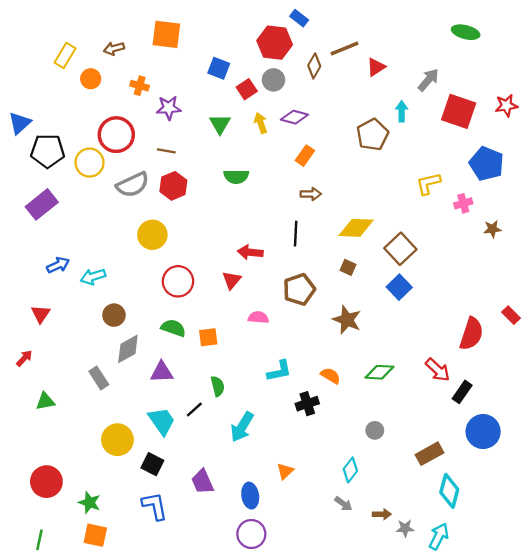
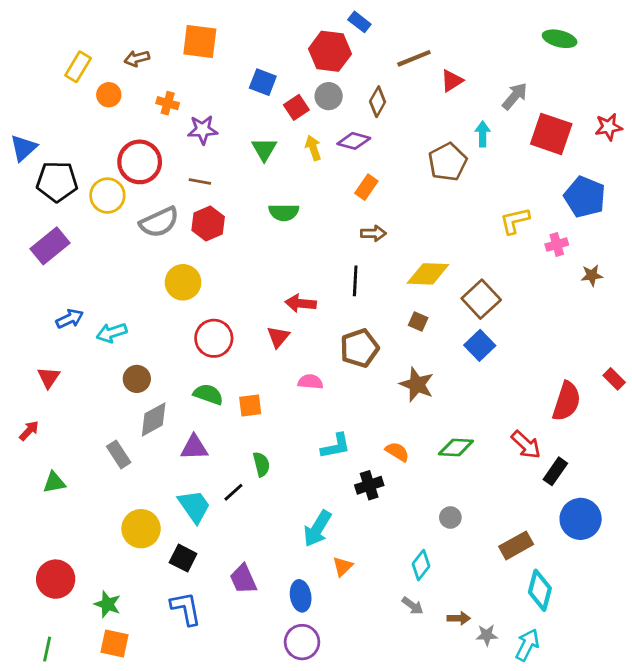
brown diamond: (314, 66) -> (378, 102), moved
cyan arrow: (242, 427) -> (317, 529), moved

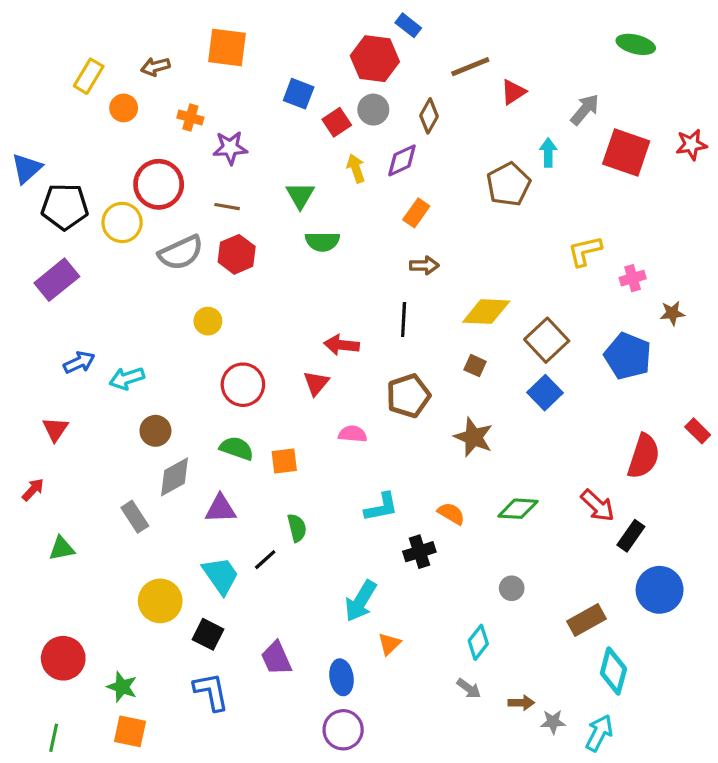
purple diamond: (354, 141) -> (402, 160), turned -40
green triangle: (264, 149) -> (300, 195), moved
blue pentagon: (585, 197) -> (628, 356), moved
yellow circle: (183, 282) -> (208, 321), size x0.7

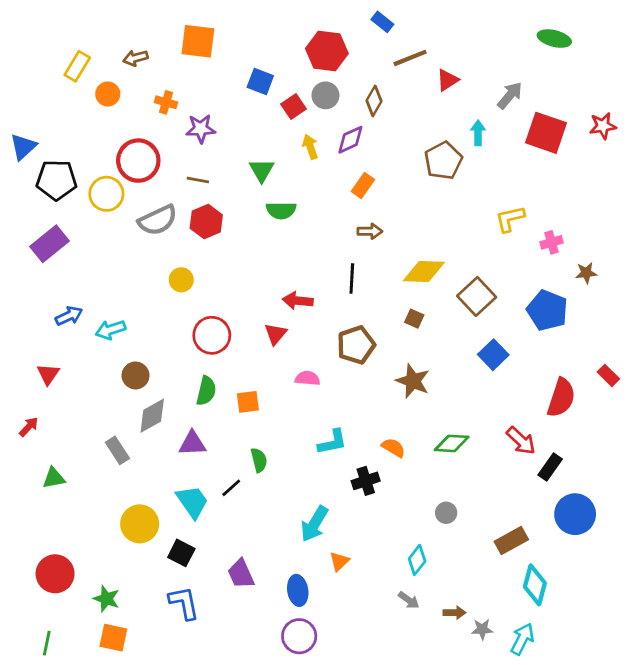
blue rectangle: (408, 25) -> (382, 22), moved
blue square: (545, 393) -> (493, 355), moved
green semicircle: (237, 448) -> (206, 391), turned 84

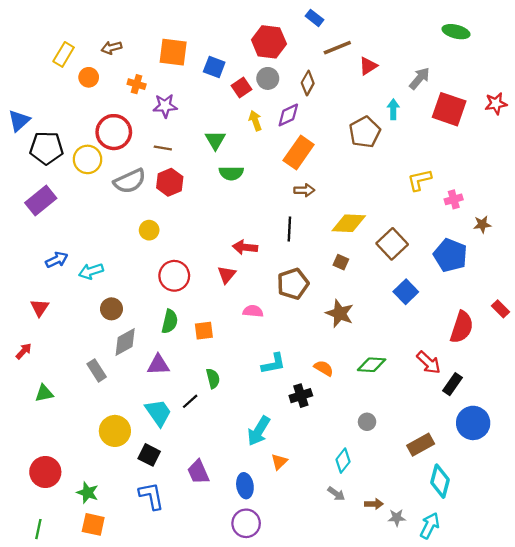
orange square: (198, 41) -> (173, 52), moved
orange rectangle: (363, 186) -> (299, 153), size x1.6

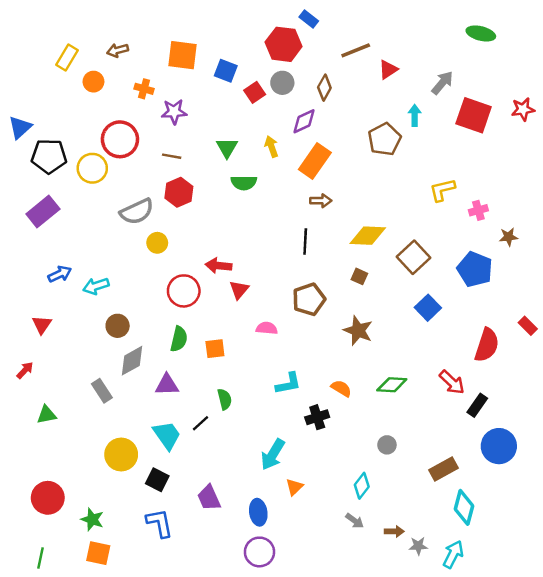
blue rectangle: (315, 18) -> (309, 19), moved
yellow arrow: (255, 121) -> (272, 147), moved
gray semicircle: (130, 181) -> (137, 212), moved
red arrow: (245, 247) -> (219, 266), moved

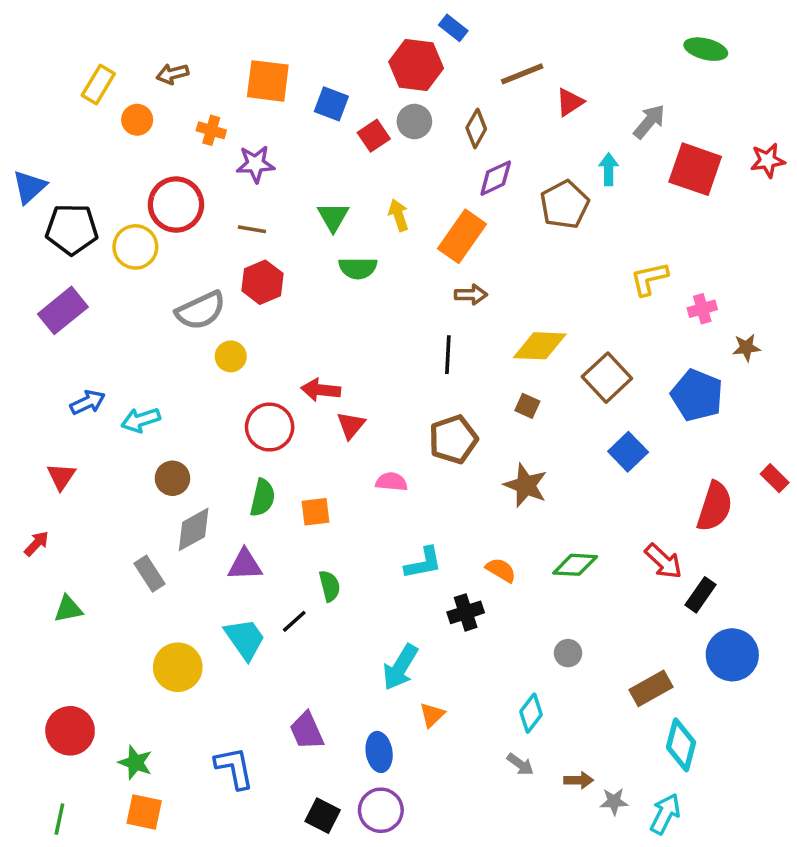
purple diamond: (304, 121) -> (496, 178), moved
black square: (157, 480) -> (323, 816), moved

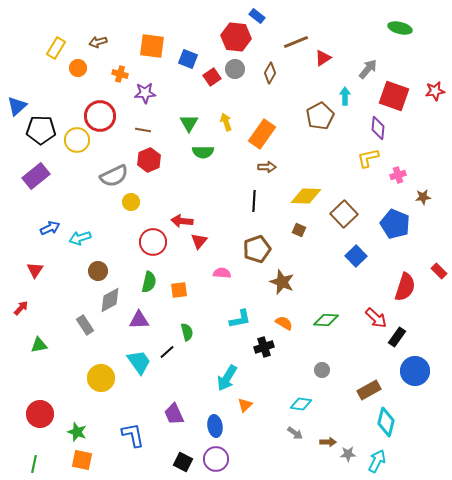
purple diamond: (496, 178) -> (378, 128), moved, turned -60
brown star: (526, 485) -> (282, 282), moved
cyan diamond: (531, 713) -> (301, 404), turned 60

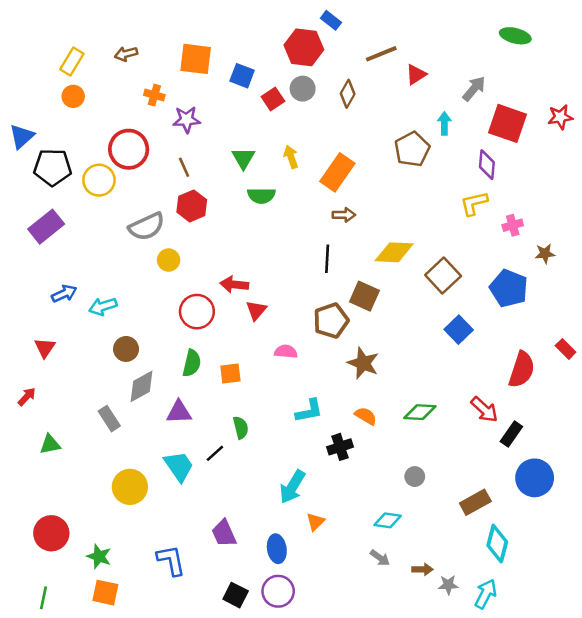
orange circle: (78, 68) -> (73, 96), moved
brown line: (143, 130) -> (184, 167), turned 56
brown square: (299, 230) -> (364, 296), moved, size x1.6

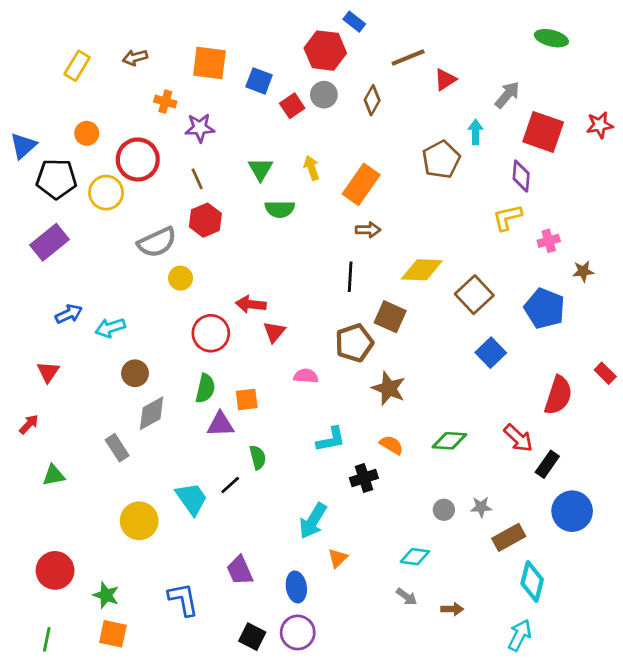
orange circle: (73, 96) -> (87, 133), moved
purple triangle: (179, 412) -> (220, 424), moved
gray star: (448, 585) -> (481, 507), moved

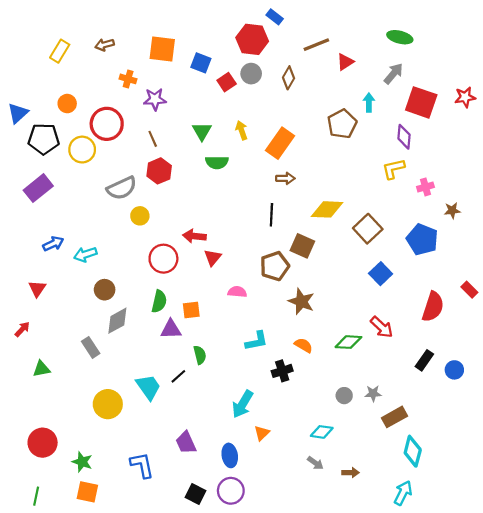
green ellipse: (551, 38) -> (400, 37), moved
red arrow: (518, 438) -> (382, 327), moved
blue circle: (572, 511) -> (454, 370), moved, size x0.6

